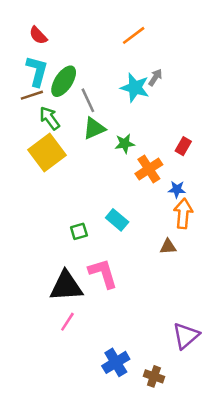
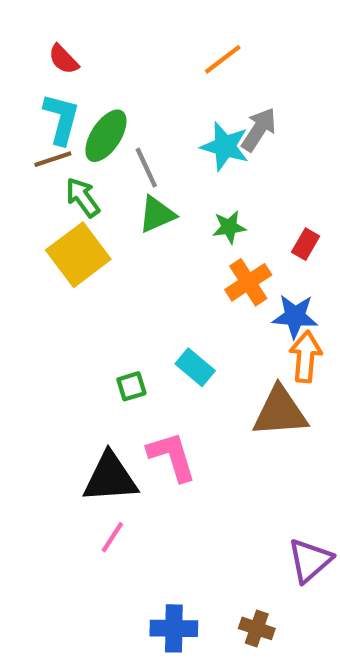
gray arrow: (155, 77) -> (259, 129), size x1.5
green star: (125, 144) -> (229, 227), moved
blue star: (177, 189) -> (295, 316), size x1.5
brown triangle: (168, 247) -> (280, 412), size x2.0
blue cross: (116, 362) -> (174, 628), moved, turned 32

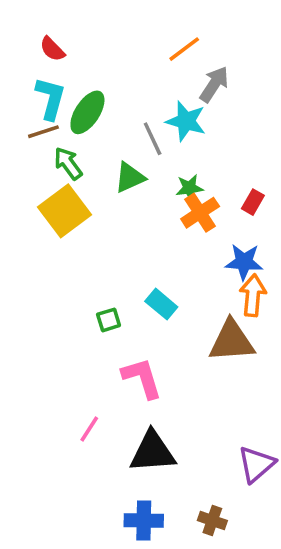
gray arrow: (259, 129) -> (214, 84), moved
gray line: (146, 168) -> (153, 139), moved
orange cross: (248, 282) -> (200, 213), moved
black triangle: (110, 478) -> (153, 452), moved
pink line: (112, 537) -> (89, 429), moved

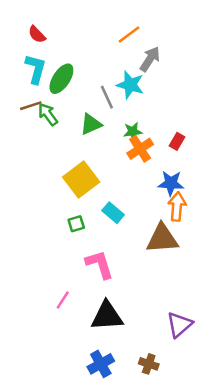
brown line: (43, 132) -> (31, 106), moved
yellow square: (65, 211) -> (81, 179), moved
blue cross: (144, 520) -> (101, 364), turned -30

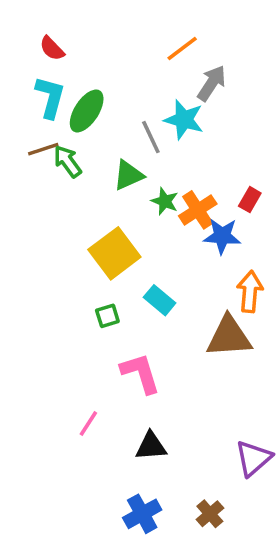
green star: (133, 132) -> (165, 201), moved, turned 30
blue star: (171, 183) -> (222, 236), moved
black triangle: (107, 316) -> (151, 446), size x0.7
brown cross: (149, 364) -> (210, 514), turned 30

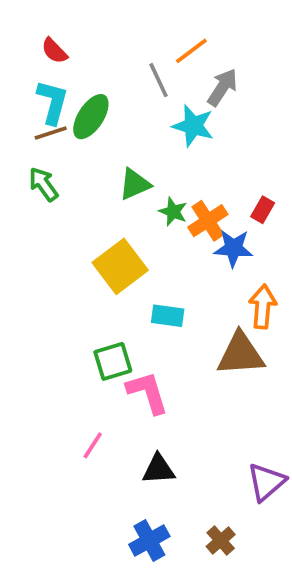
gray line: (151, 137) -> (158, 80), moved
brown line: (43, 149) -> (51, 133), moved
green arrow: (68, 161) -> (43, 184), moved
cyan rectangle: (160, 300) -> (168, 316), turned -32
green square: (107, 316) -> (113, 361), moved, size x1.5

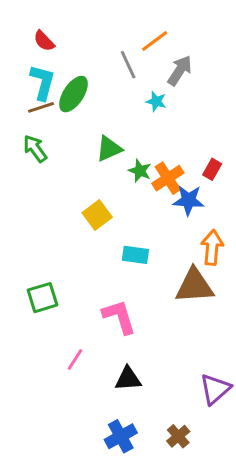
cyan star: (193, 126) -> (156, 101), size x0.6
yellow square: (120, 266) -> (97, 215), size x0.7
green square: (113, 361) -> (43, 298), moved

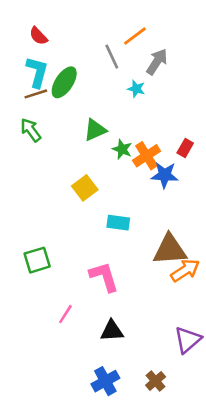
orange arrow: (212, 247) -> (185, 270), moved, turned 52

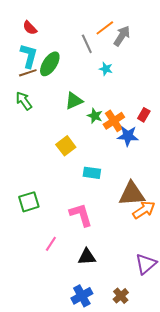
gray arrow: (157, 62) -> (122, 36), moved

